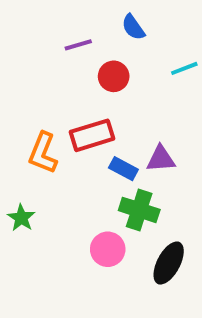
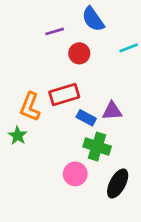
blue semicircle: (133, 27) -> (93, 19), size x1.4
green star: (21, 218) -> (18, 136), moved

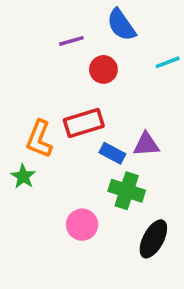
pink circle: (75, 174) -> (82, 225), moved

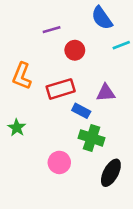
blue semicircle: (121, 25) -> (102, 18), moved
orange L-shape: (39, 139) -> (22, 76), moved
purple triangle: (146, 144) -> (106, 93), moved

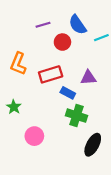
blue semicircle: (102, 18) -> (78, 25), moved
pink circle: (59, 162) -> (34, 136), moved

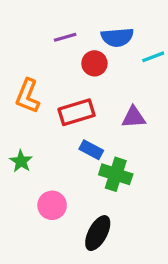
blue semicircle: (78, 25) -> (117, 37), turned -60
blue rectangle: (68, 93) -> (91, 150), moved
black ellipse: (93, 145) -> (98, 233), moved

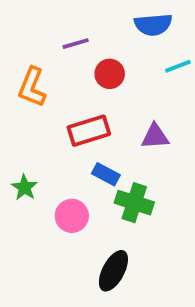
blue semicircle: (117, 37) -> (153, 25), moved
orange L-shape: (28, 96) -> (32, 87), moved
pink circle: (52, 205) -> (72, 216), moved

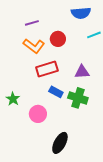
purple line: (76, 44) -> (32, 23), moved
orange L-shape: (32, 87) -> (34, 46), moved, turned -75
green cross: (134, 203) -> (78, 98), moved

